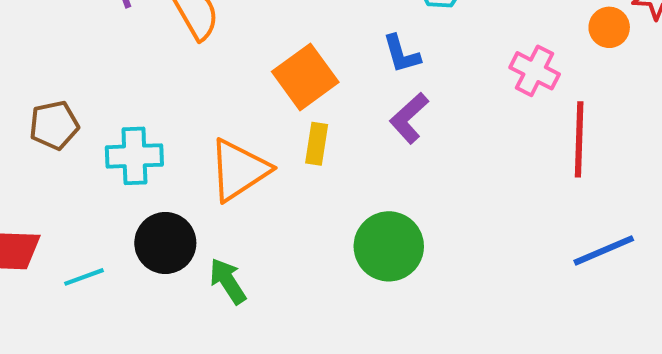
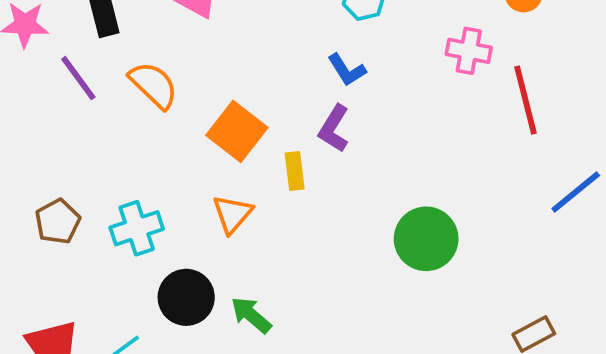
orange square: (305, 77) -> (237, 131), moved
purple L-shape: (409, 118) -> (334, 129), moved
orange triangle: (239, 170) -> (232, 214), size x0.7
green circle: (389, 246) -> (426, 239), moved

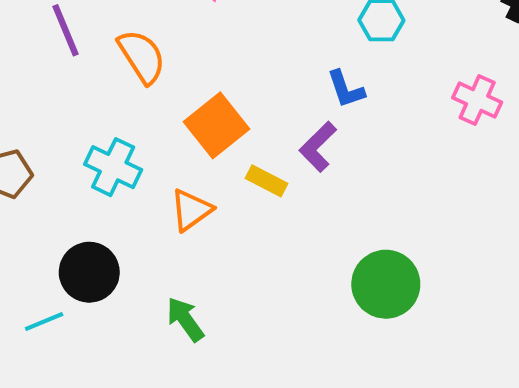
yellow rectangle: (295, 171) -> (266, 181), turned -69
cyan cross: (137, 228) -> (113, 167), moved, turned 30
black circle: (186, 297) -> (89, 272), moved

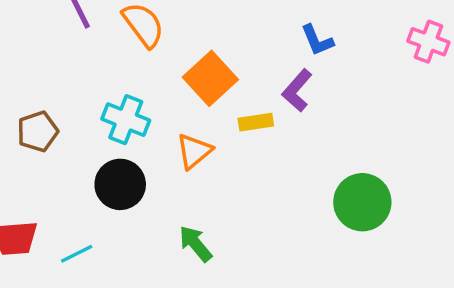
yellow rectangle: (266, 181) -> (256, 122), turned -32
black circle: (89, 272) -> (120, 184), moved

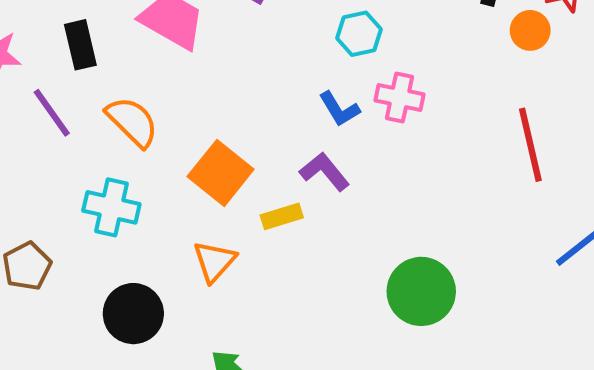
pink cross: (428, 42) -> (399, 97), moved
purple L-shape: (297, 90) -> (325, 172), turned 108
cyan cross: (126, 120) -> (111, 207), moved

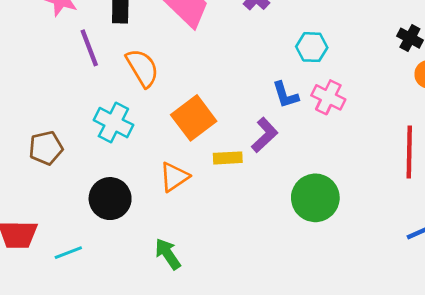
purple L-shape: (325, 172) -> (265, 135), turned 72
green circle: (421, 291) -> (315, 198), moved

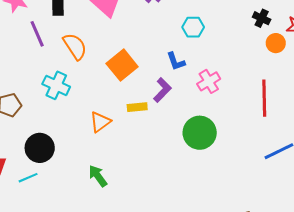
pink cross: (328, 97) -> (209, 81), moved, turned 35
orange square: (194, 118) -> (122, 65), moved
black circle: (110, 199) -> (40, 148), moved

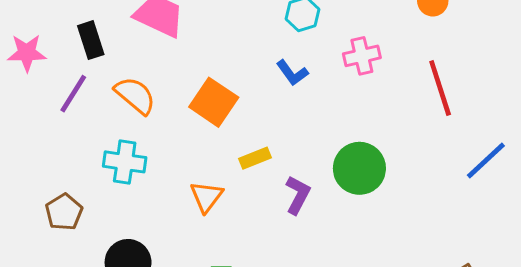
purple line: (37, 34) -> (73, 94), turned 72
pink cross: (209, 81) -> (362, 56), moved, turned 35
purple L-shape: (162, 90) -> (298, 195), moved

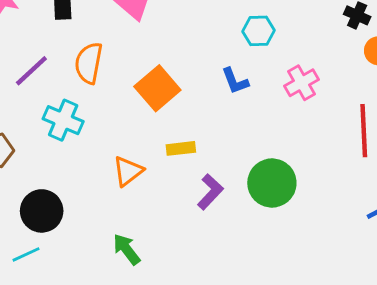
pink cross: (362, 56) -> (302, 83), turned -32
purple line: (73, 94) -> (31, 71), moved
orange semicircle: (135, 95) -> (89, 63), turned -135

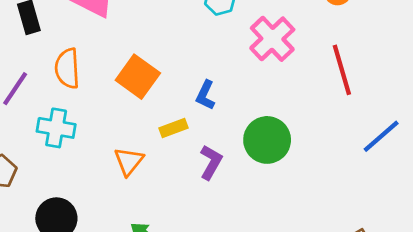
blue L-shape: (235, 81) -> (205, 95), moved, turned 60
pink cross: (302, 83) -> (272, 39), size x1.4

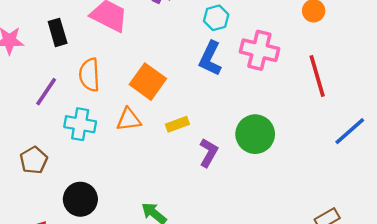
pink cross: (272, 39) -> (259, 50), turned -33
blue L-shape: (205, 95) -> (210, 59), moved, size x1.4
orange triangle: (129, 161) -> (129, 120), moved, turned 44

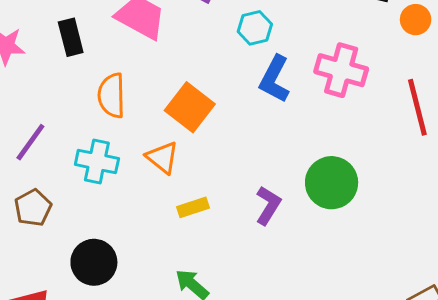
cyan hexagon: (216, 18) -> (255, 28), moved
purple line: (46, 92) -> (30, 142), moved
orange triangle: (129, 120) -> (162, 157), turned 44
yellow rectangle: (177, 124) -> (193, 207), moved

